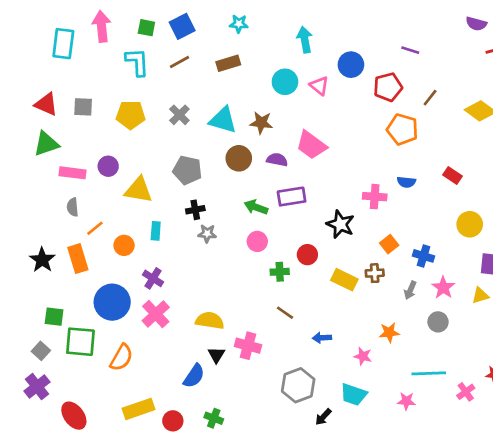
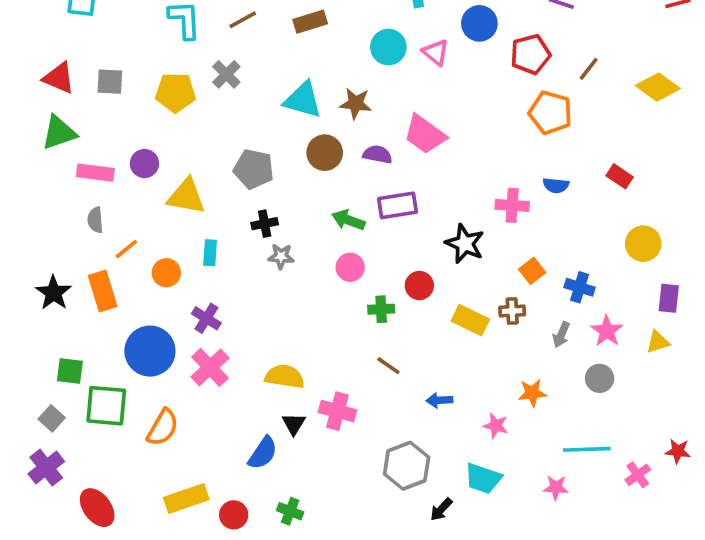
gray cross: (179, 115) -> (226, 74), moved

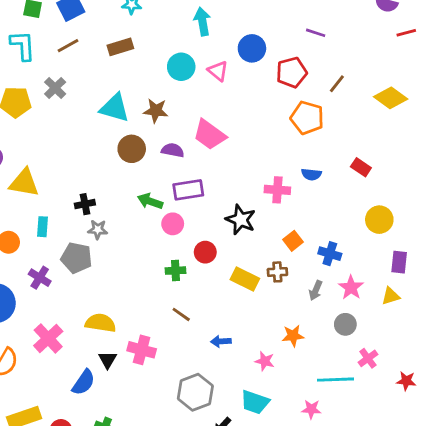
gray pentagon: (254, 169) -> (76, 258), moved
pink circle: (350, 267) -> (173, 224), moved
pink cross: (210, 367) -> (48, 338), moved
pink cross: (638, 475) -> (368, 358), moved

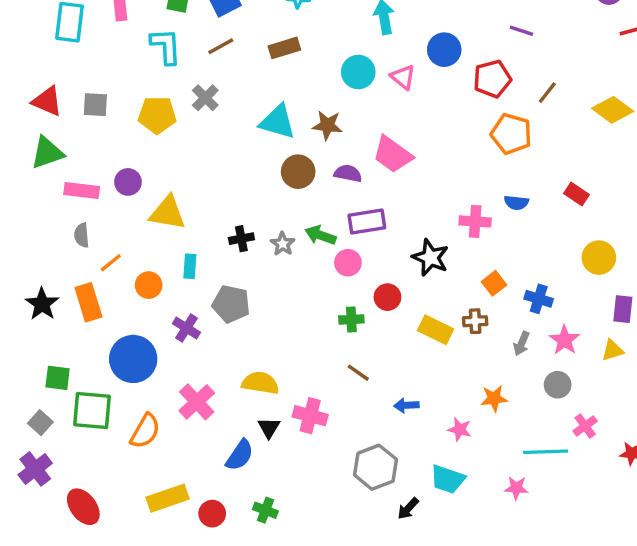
gray star: (98, 230) -> (283, 244), moved, turned 30

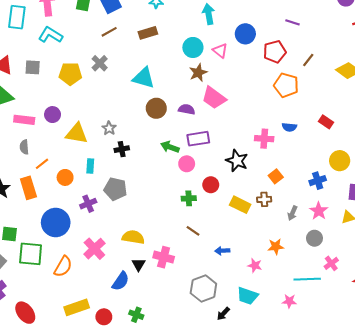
cyan L-shape: (166, 46) -> (50, 35), moved, turned -55
brown star: (327, 125) -> (198, 73), moved, turned -30
gray star: (283, 244) -> (109, 128), moved
blue cross: (539, 299) -> (318, 181), moved, turned -35
purple cross: (186, 328) -> (88, 204), turned 35

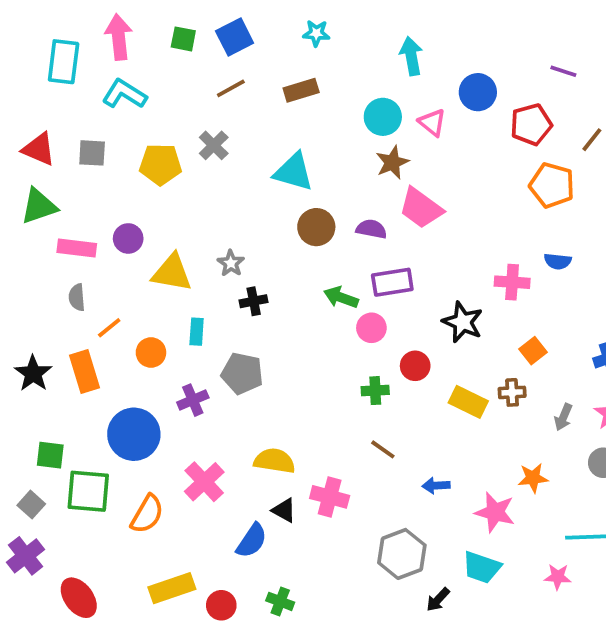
black triangle: (138, 264) -> (284, 510), turned -32
pink star: (255, 265) -> (495, 512), size x1.5

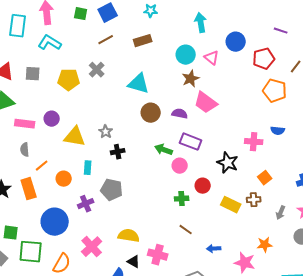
purple rectangle: (392, 282) -> (191, 142), turned 30

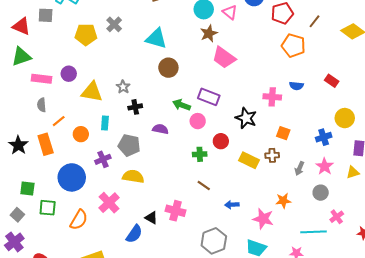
gray square: (33, 74) -> (46, 15), moved
purple semicircle: (180, 114) -> (160, 129), moved
orange square: (265, 178) -> (283, 133), turned -32
yellow semicircle: (129, 236) -> (133, 176), moved
green square: (31, 252) -> (48, 208), size x0.7

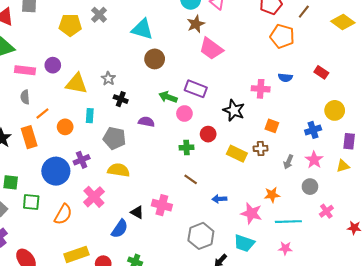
black cross: (135, 107) -> (121, 99), turned 32
purple cross: (103, 159) -> (82, 160), moved
cyan line: (314, 232) -> (288, 222), moved

